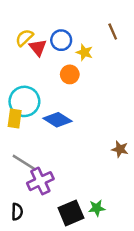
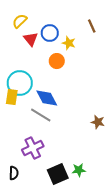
yellow semicircle: (24, 38) -> (20, 21), moved
blue diamond: (58, 120) -> (47, 98), turned 30
gray line: (24, 163) -> (41, 115), moved

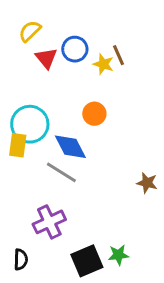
brown line: (92, 26) -> (118, 55), moved
orange circle: (57, 61) -> (94, 114), moved

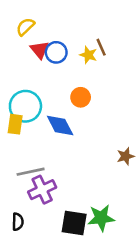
blue circle: (75, 49) -> (56, 52), moved
gray line: (61, 172) -> (31, 172), moved, turned -44
brown star: (147, 183) -> (125, 156), turned -30
green star: (118, 255) -> (101, 218), size x1.5
black square: (87, 261) -> (74, 223), turned 32

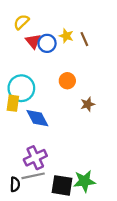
yellow star: (88, 55) -> (66, 36), moved
blue diamond: (60, 125) -> (37, 118), moved
brown star: (125, 156) -> (88, 104), moved
gray line: (31, 172) -> (33, 176), moved

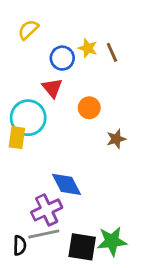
red triangle: (33, 41) -> (52, 88), moved
blue diamond: (37, 118) -> (66, 184), moved

